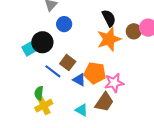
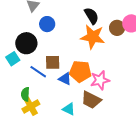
orange star: (109, 39) -> (93, 37), turned 30
cyan square: (29, 49) -> (13, 59), moved
brown square: (68, 63) -> (53, 62), turned -35
brown trapezoid: (104, 102) -> (91, 100), turned 85

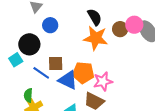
blue triangle: (65, 79) -> (68, 80), size x1.5

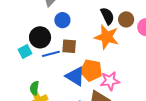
brown circle: (120, 29) -> (126, 19), moved
brown square: (56, 63) -> (69, 46), moved
blue line: (41, 73) -> (51, 54), moved, turned -54

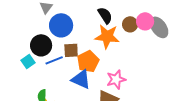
brown circle: (126, 19) -> (130, 24), moved
blue circle: (62, 20) -> (61, 25), size x1.5
orange pentagon: (91, 70) -> (88, 61), moved, turned -30

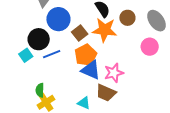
pink circle: (145, 21) -> (150, 47), moved
brown square: (71, 50) -> (80, 33), moved, turned -35
blue triangle: (81, 79) -> (91, 70), moved

